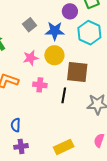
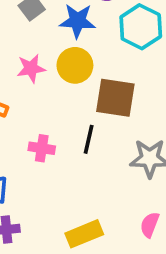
pink cross: (40, 85) -> (42, 148), moved

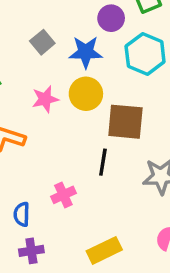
pink cross: (42, 148) -> (63, 195), moved, turned -30

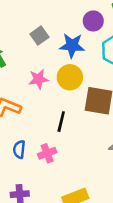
black line: (103, 162) -> (61, 122), moved
blue semicircle: (22, 214) -> (19, 149), moved

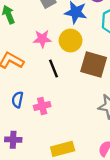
black line: (61, 122) -> (53, 68), moved, turned -42

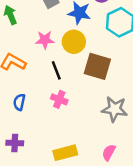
pink cross: (42, 106) -> (59, 99), moved, turned 35

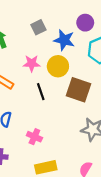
pink cross: (59, 99) -> (34, 137), moved

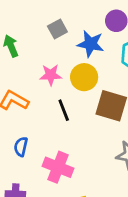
pink cross: (34, 137) -> (58, 167), size x1.5

